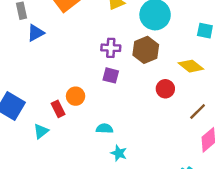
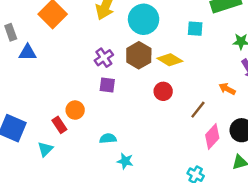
blue triangle: (36, 33) -> (28, 52), turned 36
purple cross: (111, 48) -> (104, 58), turned -30
yellow diamond: (191, 66) -> (170, 60), moved

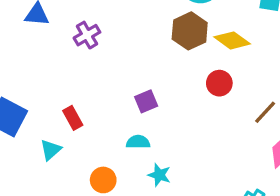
purple cross: (104, 58) -> (87, 35), moved
purple square: (107, 85) -> (146, 101), moved, turned -35
orange circle: (75, 110) -> (103, 180), moved

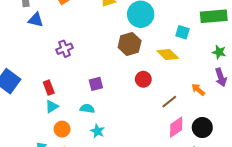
purple cross: (87, 35) -> (64, 49), moved
yellow diamond: (232, 40) -> (168, 54), moved
cyan triangle: (51, 150) -> (52, 107), moved

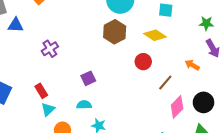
red circle: (143, 79) -> (143, 62), moved

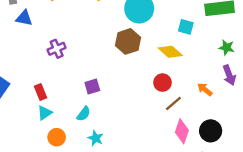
red circle: (143, 62) -> (162, 83), moved
cyan semicircle: (84, 105) -> (84, 114), turned 120
pink diamond: (177, 107) -> (182, 131), turned -35

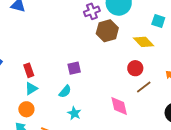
purple cross: (57, 49) -> (92, 11), moved
pink diamond: (182, 131) -> (119, 106), moved, turned -35
orange circle: (57, 137) -> (26, 109), moved

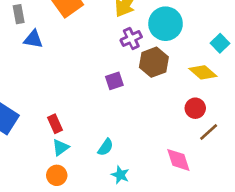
cyan square: (158, 21) -> (220, 43), turned 32
purple square: (74, 68) -> (114, 81), moved

